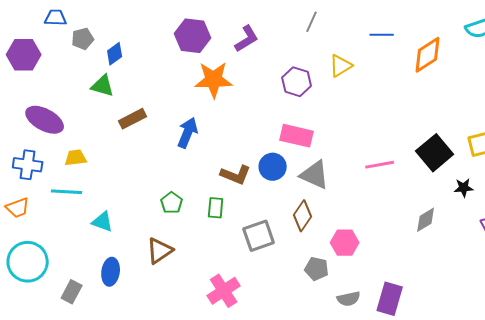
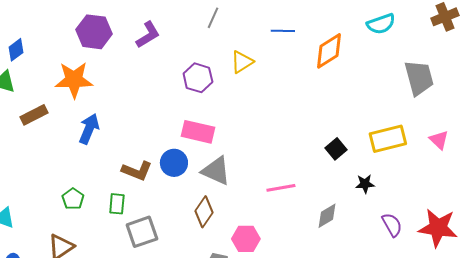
orange star: (214, 80) -> (74, 80), moved
black square: (435, 153) -> (336, 149), size x0.6
pink line: (380, 165) -> (281, 188), moved
gray square: (259, 236) -> (142, 232), moved

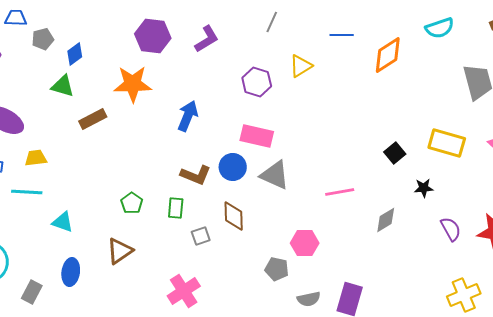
blue arrow: (89, 129) -> (188, 116), moved
yellow rectangle: (388, 139) -> (447, 143), turned 30
brown diamond: (204, 212) -> (234, 216), moved, turned -36
gray square: (142, 232) -> (201, 236), size x0.6

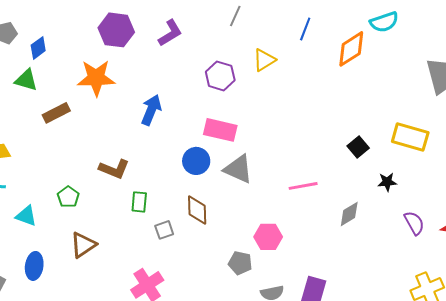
cyan semicircle: (440, 28) -> (384, 22), moved
blue line: (342, 35) -> (305, 29), turned -70
brown L-shape: (196, 175) -> (114, 169), moved
green pentagon: (132, 203) -> (68, 197), moved

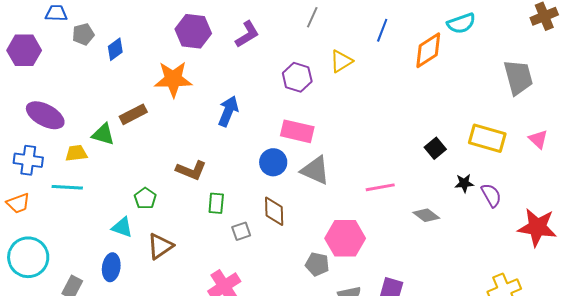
green triangle: (26, 80) -> (103, 134), moved
gray diamond: (349, 214) -> (426, 215), turned 68
cyan triangle: (26, 216) -> (122, 227), moved
purple semicircle: (414, 223) -> (491, 195), moved
pink hexagon: (268, 237) -> (345, 238), size x1.4

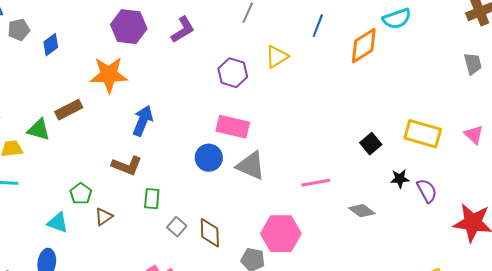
gray trapezoid: (518, 77) -> (473, 64), moved, size x0.6
blue arrow: (228, 111) -> (143, 121), moved
brown diamond: (274, 211) -> (210, 233), moved
gray square: (241, 231) -> (177, 227), turned -30
brown triangle: (160, 246) -> (104, 217), moved, size x0.7

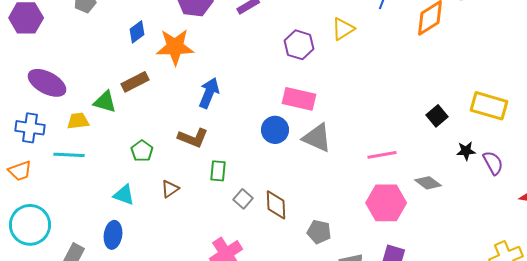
blue diamond: (51, 45) -> (137, 32), moved
green pentagon: (81, 194) -> (142, 151), moved
pink hexagon: (281, 234) -> (386, 203), moved

